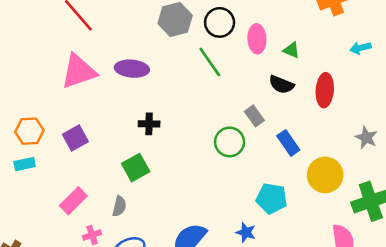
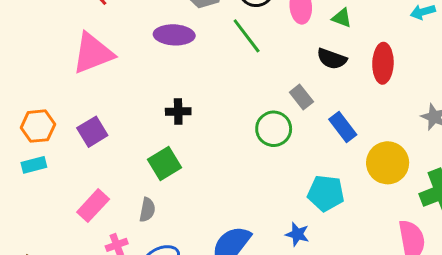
purple ellipse: (132, 69) -> (174, 35), moved

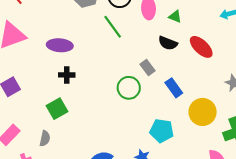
purple ellipse: (174, 35) -> (60, 45), moved
red ellipse: (383, 63) -> (201, 47), turned -50

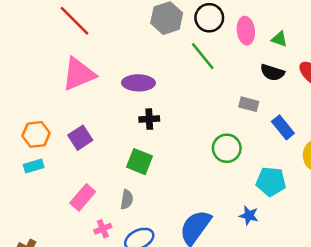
gray rectangle: (147, 68) -> (249, 104), turned -35
green circle: (129, 88) -> (227, 148), moved
green square: (57, 109) -> (140, 162), turned -35

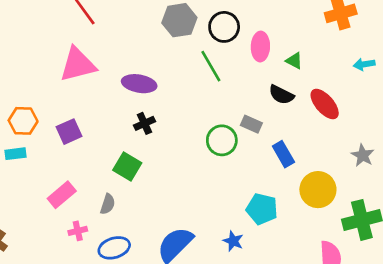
black cross: (149, 119) -> (144, 123), turned -30
green circle: (227, 148) -> (222, 140), moved

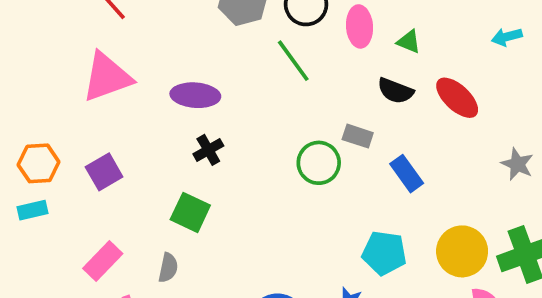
yellow circle: (318, 190) -> (462, 251), moved

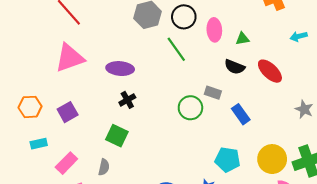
green triangle: (409, 42) -> (242, 39), turned -32
cyan rectangle: (32, 210) -> (39, 144), moved

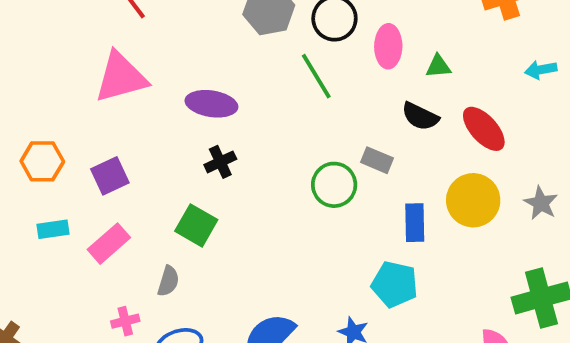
blue rectangle: (241, 114) -> (415, 223), moved, turned 30
yellow circle: (272, 159) -> (473, 200), moved
pink rectangle: (66, 163) -> (109, 244), moved

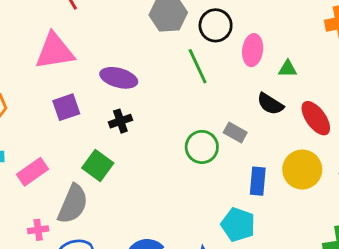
purple square: (110, 176) -> (66, 107), moved
gray semicircle: (168, 281) -> (73, 204), size x1.8

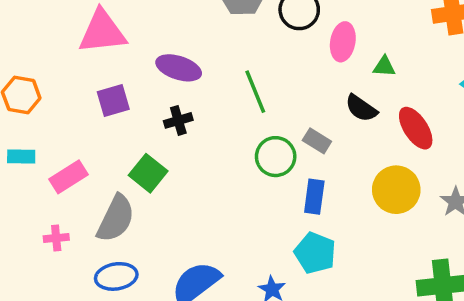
green line: (198, 66) -> (255, 92), moved
blue rectangle: (258, 181) -> (314, 197), moved
pink cross: (38, 230) -> (56, 238), moved

